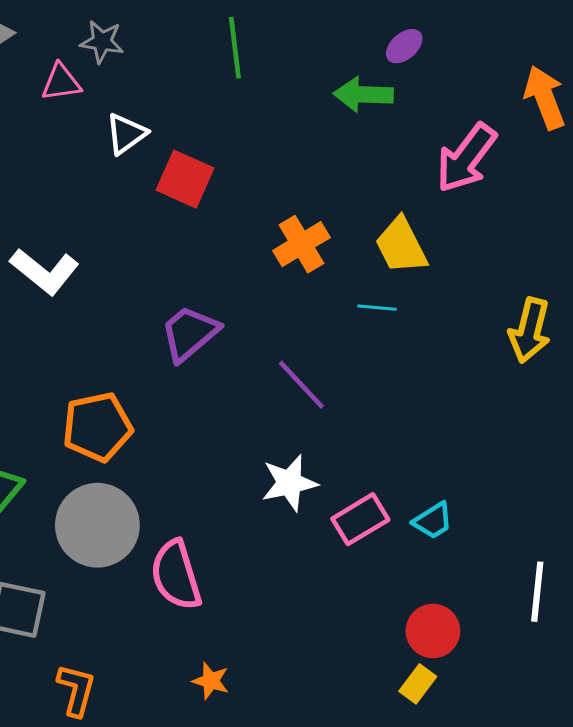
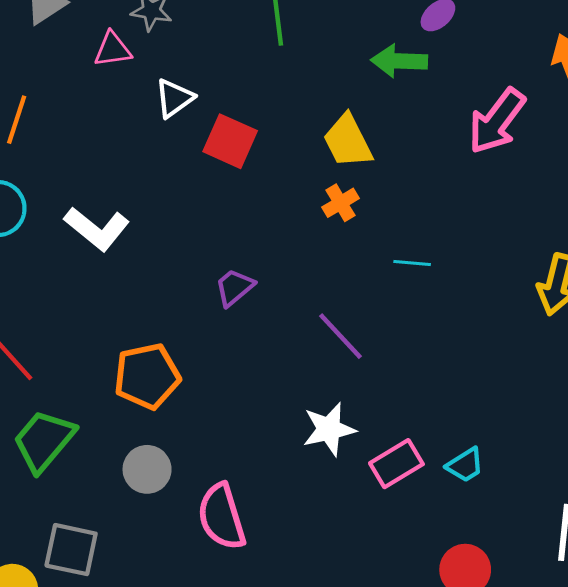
orange cross: (301, 244) -> (340, 203), size x0.7
yellow trapezoid: (401, 246) -> (348, 141), moved
purple trapezoid: (190, 333) -> (234, 287), size x0.7
gray circle: (97, 525) -> (147, 469), size x0.6

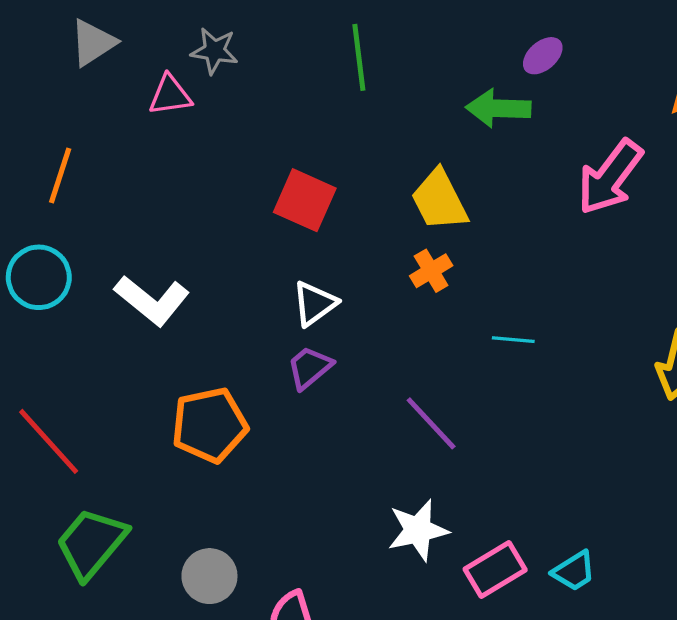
white triangle: (174, 98) -> (315, 304), moved
orange pentagon: (147, 376) -> (209, 425), moved

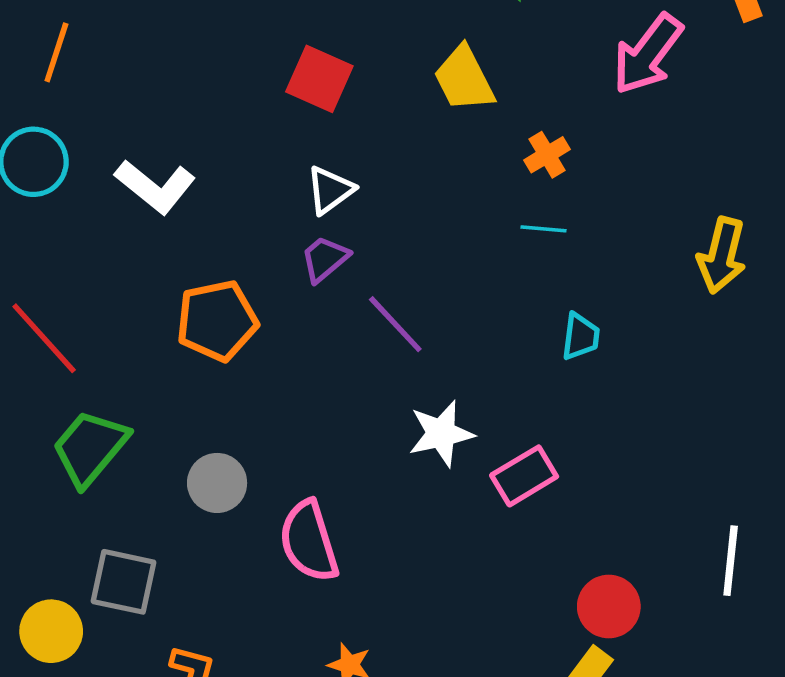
orange cross: (431, 271) -> (547, 155), moved
purple line: (431, 423) -> (395, 324), moved
cyan trapezoid: (574, 571) -> (581, 337), moved, turned -51

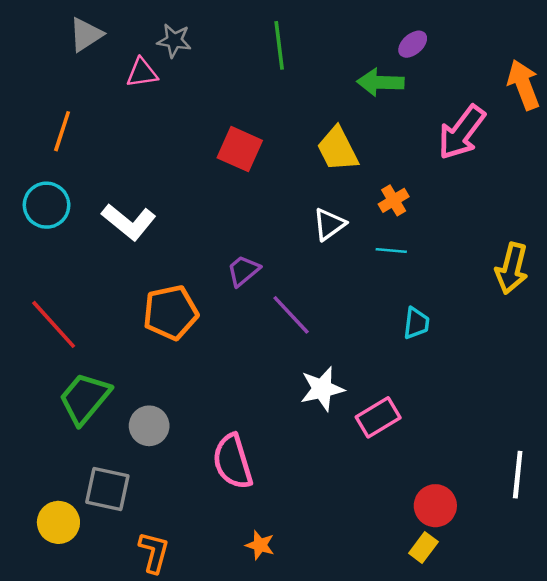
white triangle: (330, 190) -> (329, 224), moved
gray circle: (217, 483) -> (149, 426), moved

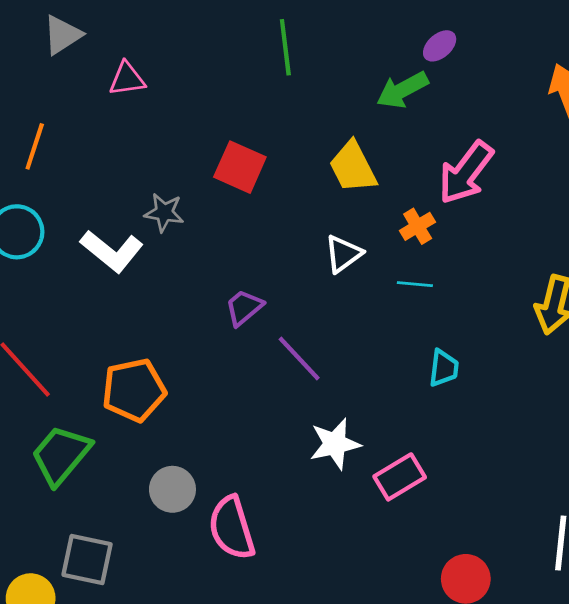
gray star: (174, 41) -> (164, 213), moved
green arrow: (380, 82) -> (402, 90), turned -30
pink arrow: (462, 132) -> (466, 173), moved
orange pentagon: (171, 312) -> (134, 390), moved
gray circle: (149, 426) -> (172, 489), moved

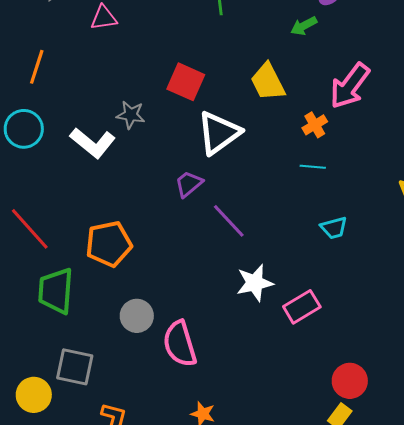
green arrow: (402, 90) -> (304, 26), size x0.7
white triangle: (343, 254) -> (219, 133), moved, size x1.6
cyan trapezoid: (444, 368) -> (334, 228), turned 68
green trapezoid: (61, 455) -> (56, 291), turned -36

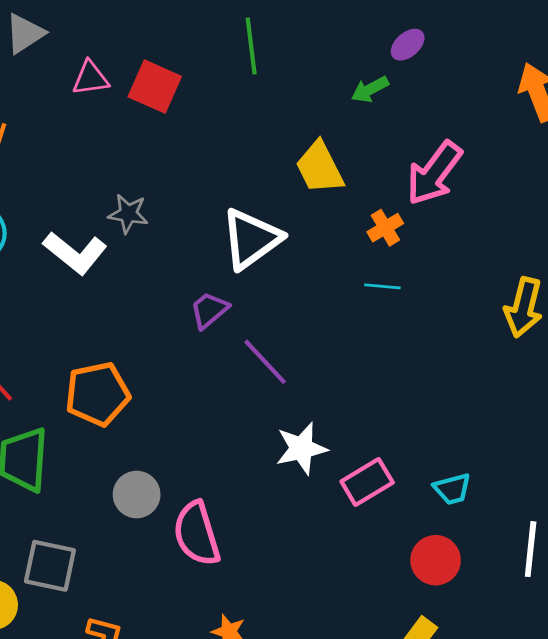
red square: (186, 82) -> (155, 87), moved
cyan trapezoid: (334, 228) -> (452, 489), moved
red circle: (350, 381) -> (436, 560), moved

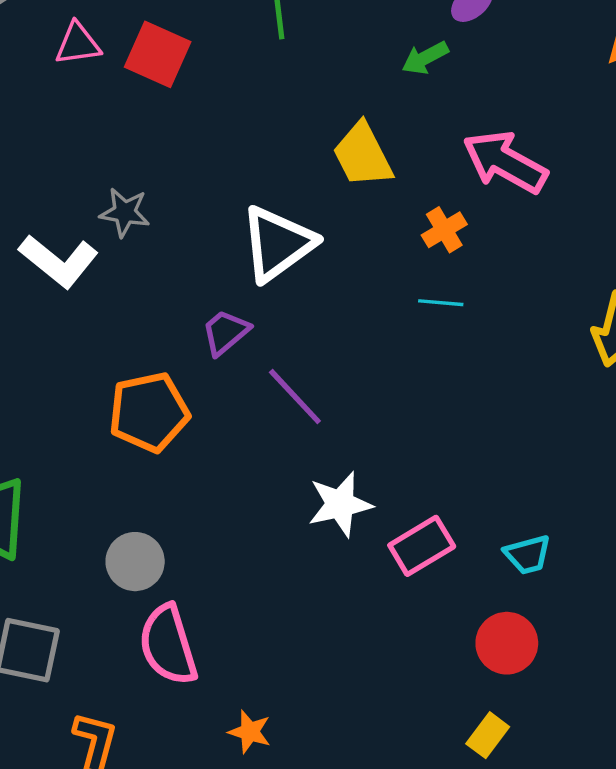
pink arrow: (434, 173) -> (505, 162), turned 82
orange pentagon: (97, 394) -> (149, 412), moved
pink semicircle: (197, 534) -> (168, 645), moved

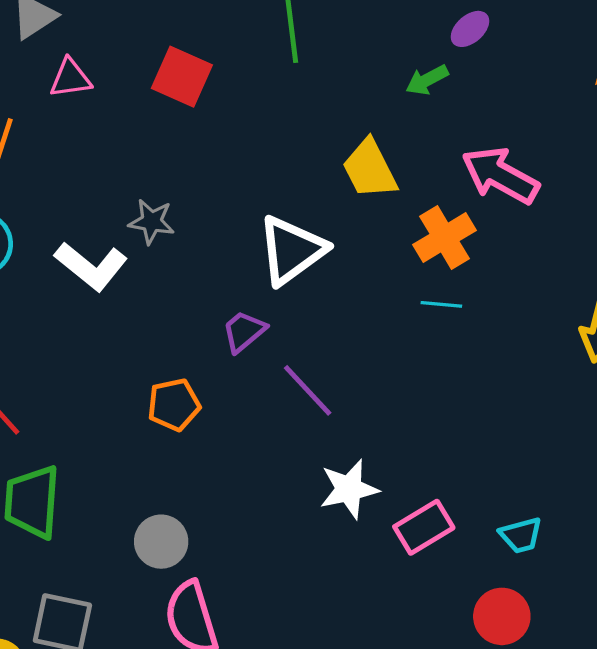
pink triangle: (78, 44) -> (70, 78), moved
orange cross: (444, 230) -> (445, 237), size x1.5
orange pentagon: (149, 412) -> (174, 405), size x0.7

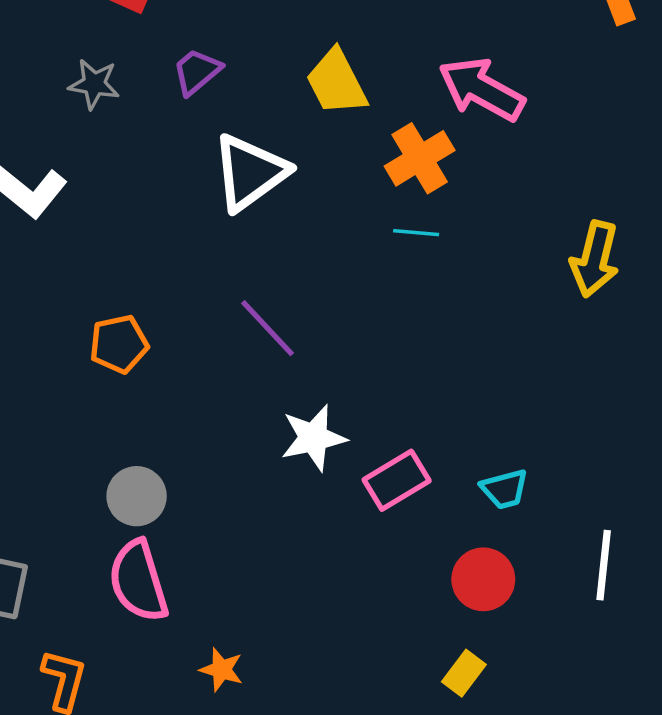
gray star: (152, 222) -> (94, 84), moved
purple trapezoid: (244, 331) -> (197, 72), moved
gray circle: (161, 542) -> (137, 496), moved

